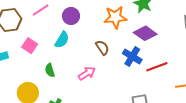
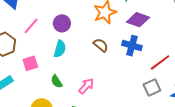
pink square: (30, 46) -> (30, 63), turned -35
red line: (157, 67) -> (160, 62), moved
pink arrow: (87, 73) -> (86, 86), moved

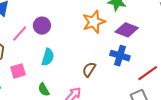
purple circle: (62, 23) -> (42, 26), moved
brown semicircle: (101, 45) -> (89, 69), moved, turned -98

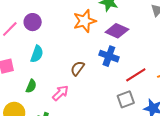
green semicircle: (44, 90) -> (31, 86), turned -128

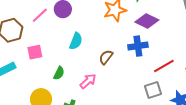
cyan semicircle: (37, 54) -> (76, 41), moved
blue cross: (109, 56) -> (138, 46), turned -30

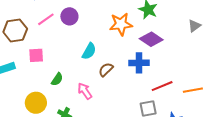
cyan semicircle: (76, 41) -> (89, 51), moved
pink arrow: (88, 81) -> (85, 91), turned -90

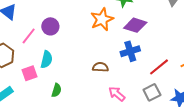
cyan semicircle: (89, 51) -> (47, 59), moved
brown semicircle: (106, 70) -> (100, 67), turned 63
pink arrow: (85, 91) -> (117, 94), moved

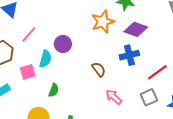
purple circle: (50, 26) -> (63, 44), moved
brown semicircle: (100, 67) -> (99, 69), turned 49

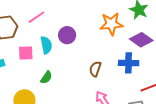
cyan semicircle: (45, 59) -> (46, 45), turned -42
brown semicircle: (99, 69) -> (95, 69), turned -140

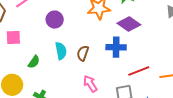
cyan semicircle: (46, 45) -> (61, 51), moved

